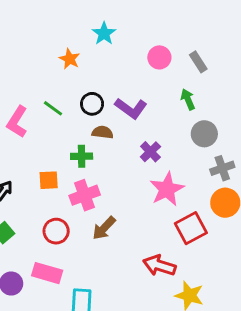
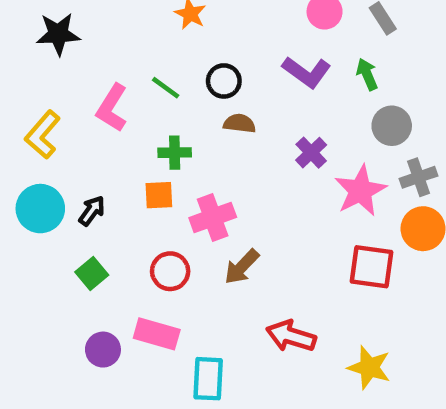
purple L-shape: (131, 108) -> (307, 72), moved
green cross: (82, 156) -> (175, 153), moved
pink star: (167, 189) -> (360, 191), moved
red square: (191, 228) -> (372, 267), turned 36
red arrow: (159, 266) -> (291, 336), moved

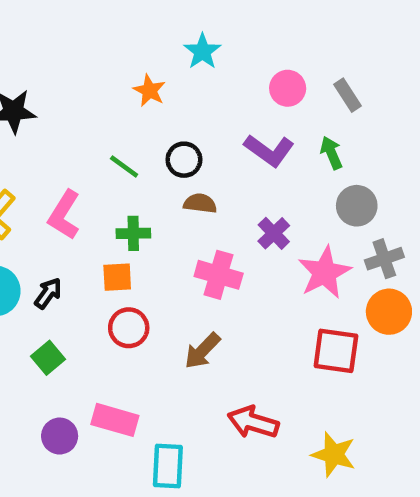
pink L-shape: (112, 108) -> (64, 215), moved
pink cross: (213, 218) -> (219, 275), moved, turned 36
red circle: (170, 271) -> (129, 328), moved

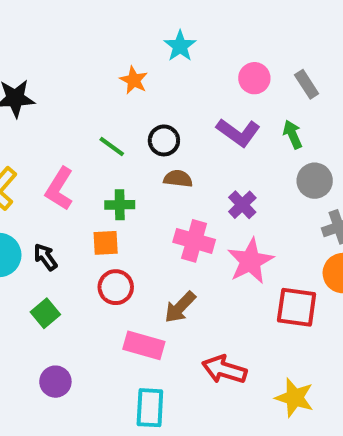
pink star: (324, 273) -> (250, 261), moved
black arrow: (48, 293) -> (45, 257), turned -72
pink rectangle: (115, 420) -> (144, 345), moved

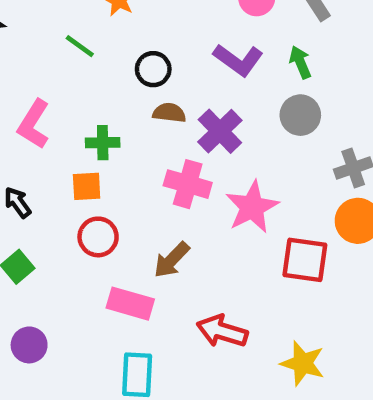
green line: (112, 146) -> (80, 46), moved
gray circle: (315, 181) -> (300, 115), moved
purple cross: (242, 205) -> (220, 131), moved, size x1.4

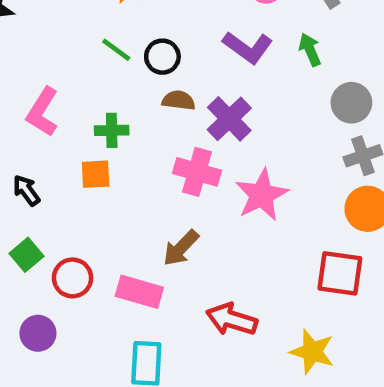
green line: (80, 46) -> (116, 50), moved
gray circle: (300, 115) -> (351, 103), moved
red circle: (98, 237) -> (72, 278), moved
red square: (305, 260) -> (340, 273), moved

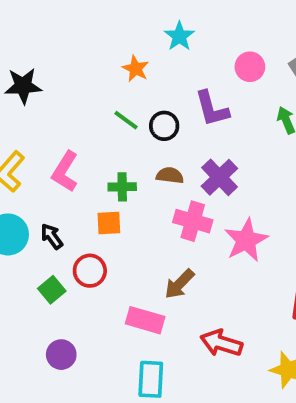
purple L-shape: (248, 47) -> (212, 109), moved, turned 39
brown semicircle: (179, 100) -> (170, 175), moved
red circle: (72, 278) -> (90, 271), moved

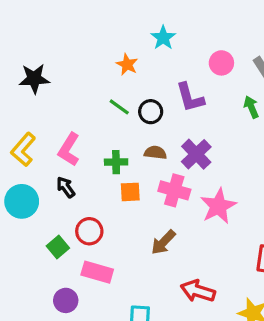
orange square: (109, 223) -> (130, 192), moved
black arrow: (52, 236) -> (66, 187), moved
pink rectangle: (145, 320) -> (97, 272), moved

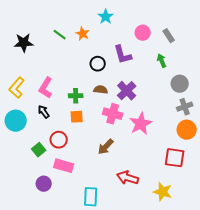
green line: (119, 107) -> (60, 35), moved
orange square: (130, 192) -> (77, 117), moved

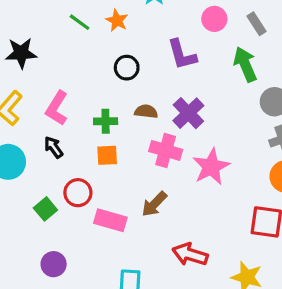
black star: (24, 43) -> (21, 53), moved
green arrow: (162, 61) -> (245, 64), size x1.5
black circle: (98, 64) -> (127, 68), moved
pink rectangle: (64, 166) -> (110, 220), moved

